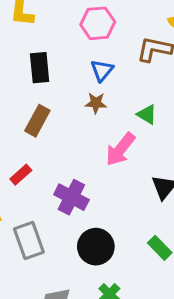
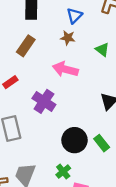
pink arrow: (120, 149) -> (65, 69), moved, turned 60
black circle: (96, 247) -> (75, 140), moved

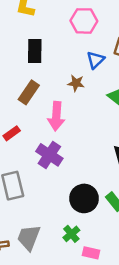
blue triangle: (74, 16) -> (96, 60), moved
pink arrow: (65, 69) -> (56, 116), moved, turned -100

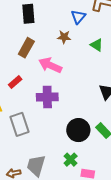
pink arrow: (56, 116) -> (50, 65), turned 115
purple cross: (49, 155) -> (47, 97), turned -30

